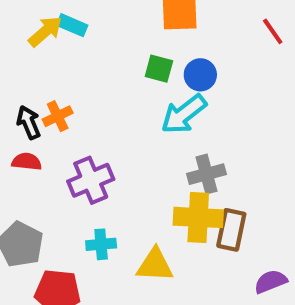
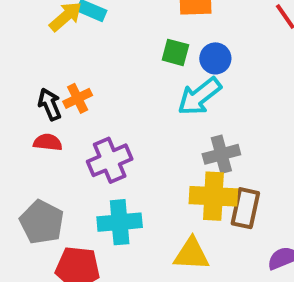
cyan cross: (101, 244) -> (120, 222), size x1.5
yellow triangle: (155, 265) -> (191, 254), moved

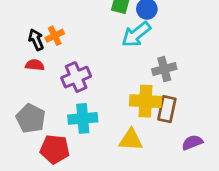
gray cross: (221, 154) -> (164, 69), moved

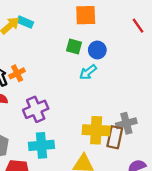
cyan arrow: (136, 34) -> (88, 72), size x0.7
gray cross: (164, 69) -> (126, 123), moved

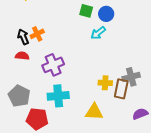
yellow cross: (96, 130) -> (105, 83), size x0.6

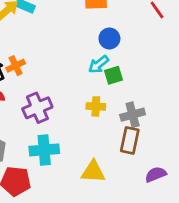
green square: (86, 11) -> (114, 75), moved, turned -32
gray cross: (131, 77) -> (133, 115), moved
yellow cross: (105, 83) -> (96, 106), moved

